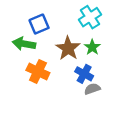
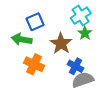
green star: (92, 47) -> (85, 33), moved
gray semicircle: (92, 89) -> (83, 80), size x1.5

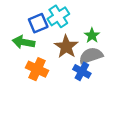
cyan cross: (81, 16) -> (58, 16), moved
gray semicircle: (83, 80) -> (91, 56), moved

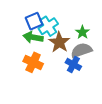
cyan cross: (58, 16) -> (48, 26), moved
green arrow: (24, 42) -> (33, 37), moved

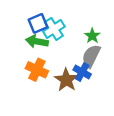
brown star: (59, 42) -> (66, 80), moved
gray semicircle: (81, 50) -> (91, 56), turned -45

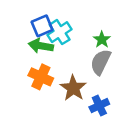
blue cross: (82, 72) -> (99, 106), moved, turned 36

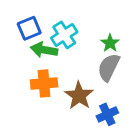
blue square: (42, 26) -> (29, 28), moved
orange cross: (41, 77) -> (44, 83), turned -30

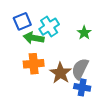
gray semicircle: (109, 67) -> (80, 69), moved
blue cross: (107, 114) -> (82, 87), turned 35

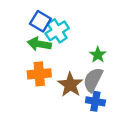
blue square: (22, 21) -> (40, 21), moved, turned -36
green star: (84, 33) -> (98, 55), moved

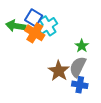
green arrow: (39, 44) -> (16, 26), moved
orange cross: (39, 74) -> (35, 33), moved, turned 36

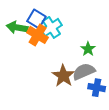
gray semicircle: (78, 67) -> (84, 71), turned 40
blue cross: (80, 85) -> (97, 88), moved

